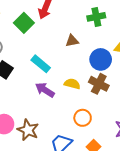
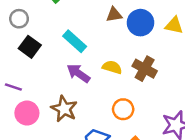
blue circle: (101, 59) -> (140, 23), moved
brown star: (28, 130) -> (64, 109), moved

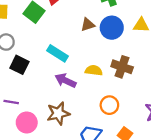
brown star: (64, 109) -> (58, 113), turned -30

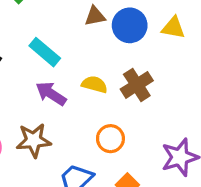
brown cross: (122, 67) -> (137, 85), turned 30

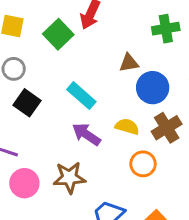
blue circle: (130, 25) -> (153, 88), moved
orange circle: (110, 139) -> (143, 164), moved

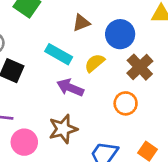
brown triangle: (129, 63) -> (81, 23), moved
yellow semicircle: (127, 127) -> (95, 63), moved, turned -45

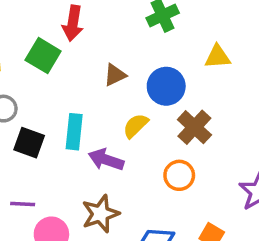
cyan rectangle: (59, 54) -> (74, 132), moved, turned 70

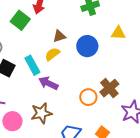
yellow semicircle: (136, 126) -> (52, 54), moved
brown cross: (194, 127) -> (109, 88), moved
cyan rectangle: (74, 132) -> (32, 65), turned -42

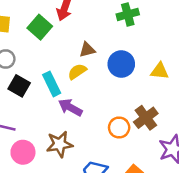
yellow triangle: (118, 33) -> (160, 71), moved

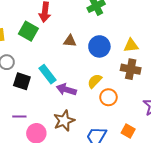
brown triangle: (87, 50) -> (70, 41), turned 32
yellow semicircle: (77, 72) -> (95, 81), moved
brown cross: (146, 118) -> (131, 69), moved, turned -30

